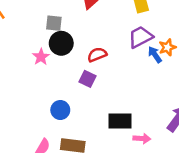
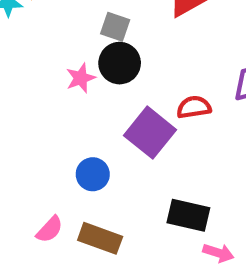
red semicircle: (97, 55) -> (194, 107), moved
purple square: (88, 79) -> (150, 133), size x1.6

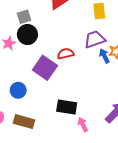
gray square: (115, 27) -> (24, 17), turned -32
pink arrow: (218, 253) -> (83, 125), turned -128

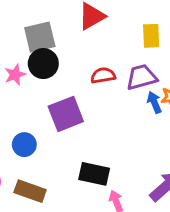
gray square: (24, 17) -> (40, 37), size x1.5
red semicircle: (66, 54) -> (103, 75), moved
purple square: (45, 68) -> (66, 114), turned 30

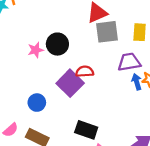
gray square: (40, 37) -> (107, 32), moved
red semicircle: (103, 75) -> (85, 71), moved
purple square: (66, 114) -> (70, 83), turned -30

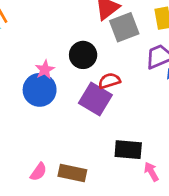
black circle: (57, 44) -> (83, 55), moved
blue circle: (37, 103) -> (40, 90), moved, size x1.5

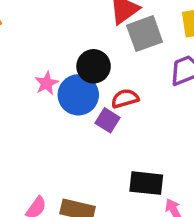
blue circle: (40, 90) -> (78, 95), moved
purple square: (95, 99) -> (108, 120), size x0.6

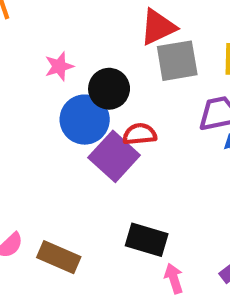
pink star: (47, 83) -> (59, 66), moved
purple square: (108, 120) -> (114, 156), size x1.6

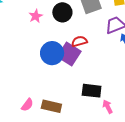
black circle: (109, 89) -> (62, 12), moved
blue circle: (85, 120) -> (52, 53), moved

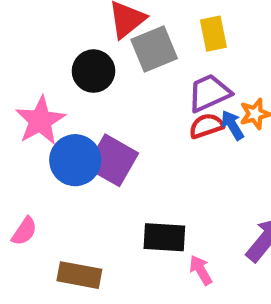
pink star: (36, 16) -> (40, 121), moved, size x1.6
red semicircle: (79, 41) -> (206, 126), moved
pink semicircle: (27, 105) -> (24, 231), moved

